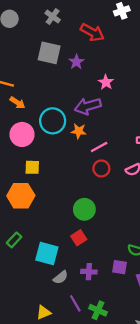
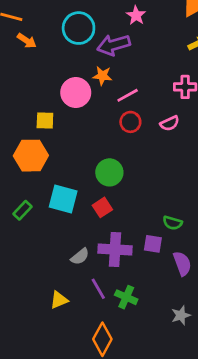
cyan circle: (53, 121) -> (79, 28), moved
pink circle: (22, 134) -> (76, 93), moved
cyan square: (47, 254) -> (63, 199), moved
purple cross: (89, 272) -> (115, 249), size x1.6

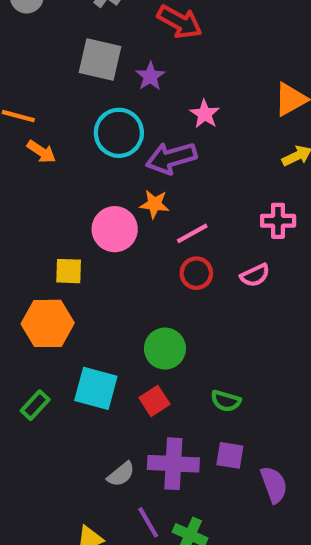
green semicircle: (172, 223) -> (226, 401), moved

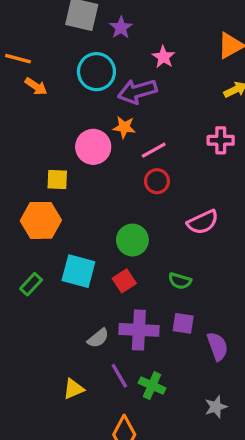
pink semicircle: (255, 275) -> (203, 222), moved, size x1.4

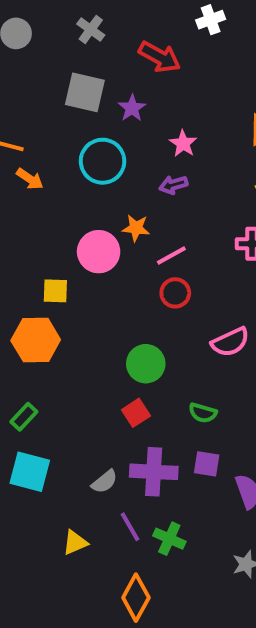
purple arrow: (137, 91) -> (173, 185), moved, size x0.6
cyan square: (78, 271) -> (30, 472), moved

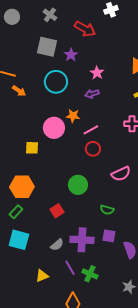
orange hexagon: (36, 340) -> (22, 187), moved
red square: (136, 413) -> (57, 211), moved

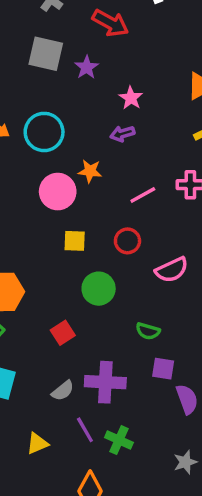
cyan circle: (56, 82) -> (44, 132), moved
pink line: (91, 130) -> (143, 195), moved
yellow square: (32, 148) -> (75, 241), moved
red circle: (93, 149) -> (127, 241), moved
purple square: (109, 236) -> (163, 369), moved

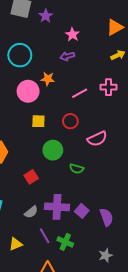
green semicircle: (148, 331) -> (77, 169), moved
purple square: (163, 369) -> (82, 211), moved, turned 32

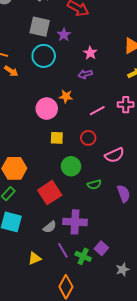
cyan circle: (20, 55) -> (44, 56), moved
green semicircle: (77, 169) -> (94, 184), turned -32
red square: (31, 177) -> (50, 193), size x1.6
purple square: (82, 211) -> (101, 248), moved
purple semicircle: (107, 217) -> (124, 194), moved

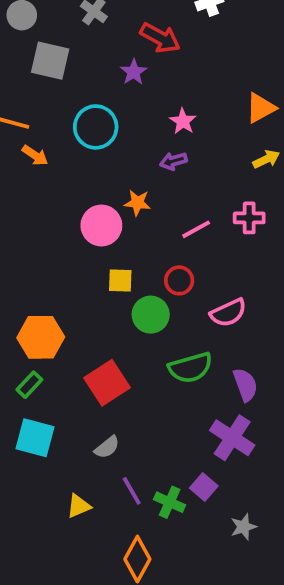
gray square: (40, 27) -> (50, 61), moved
purple star: (64, 35) -> (134, 72), moved
green circle: (71, 166) -> (151, 315), moved
green semicircle: (94, 184) -> (190, 368), size x1.6
purple cross: (75, 222) -> (232, 438), moved, turned 30

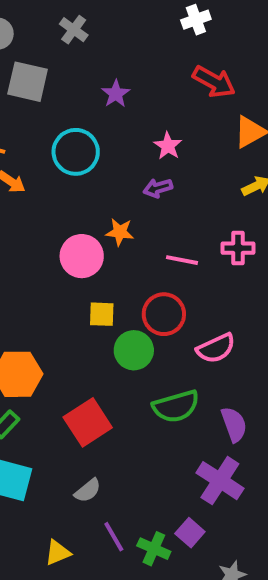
red arrow: (160, 38) -> (214, 82), moved
pink line: (196, 229) -> (182, 260), turned 40
red circle: (179, 280) -> (164, 314), size x1.4

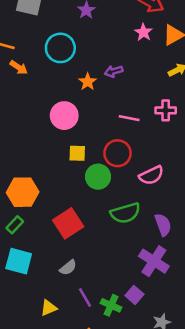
pink star: (168, 146) -> (143, 32), moved
orange star: (120, 232) -> (88, 82), moved, turned 30

